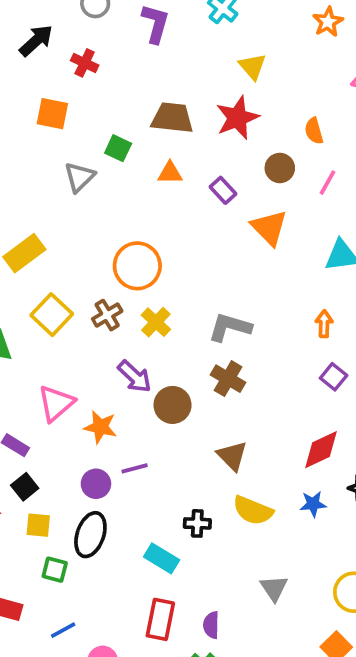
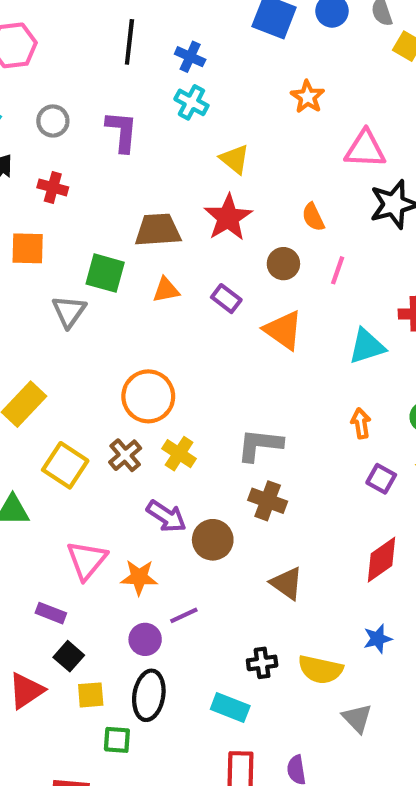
green square: (118, 148) -> (105, 273), size x1.4
blue star: (313, 504) -> (378, 639), moved
yellow semicircle: (253, 510) -> (320, 669), moved

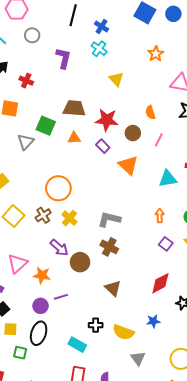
gray circle: (53, 121) -> (32, 35), moved
red star: (228, 218) -> (107, 120), moved, turned 30

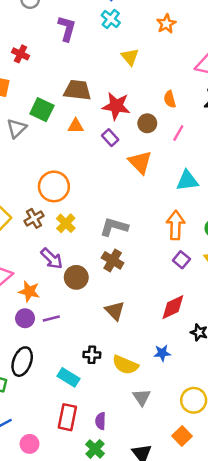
orange star: (156, 54) -> (166, 24), moved
orange arrow: (160, 216) -> (175, 225), size x1.6
purple circle: (41, 306) -> (25, 318), moved

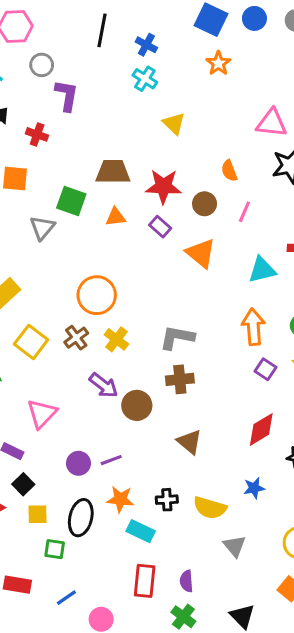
orange star: (166, 24) -> (218, 63), moved
purple L-shape: (67, 29) -> (67, 95), moved
brown cross: (113, 260) -> (180, 379), turned -30
orange star: (29, 291) -> (120, 499), moved

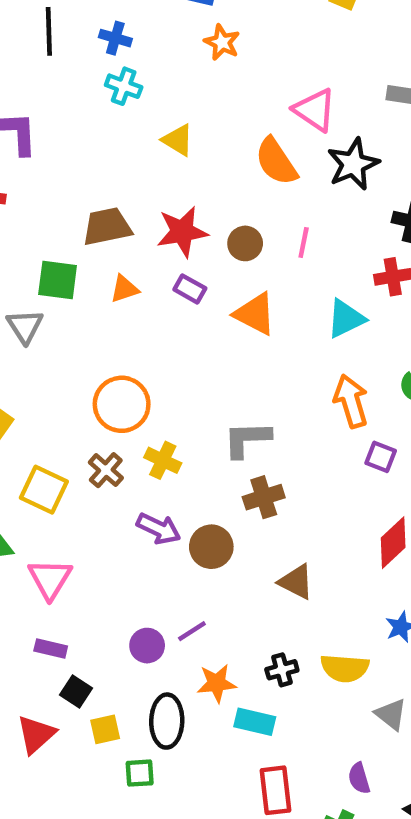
pink triangle: (272, 123) -> (315, 110), turned 40
orange semicircle: (229, 171) -> (276, 162), moved, size x1.6
pink triangle: (42, 414) -> (50, 579), moved
purple semicircle: (186, 581) -> (359, 778), moved

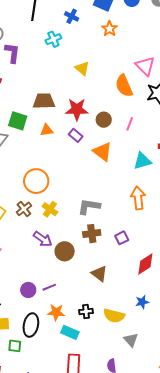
blue cross: (115, 38) -> (72, 16), moved
cyan cross: (124, 86) -> (53, 39), moved, turned 35
purple square: (381, 457) -> (122, 238), moved, turned 32

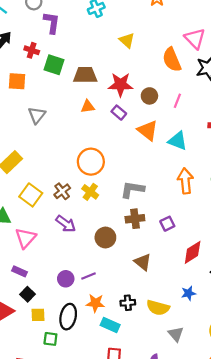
green square: (18, 121) -> (54, 65), moved
cyan triangle: (142, 161) -> (178, 141), moved, turned 36
orange circle: (36, 181) -> (91, 162), moved
purple arrow: (43, 239) -> (66, 224), moved

